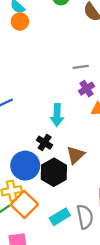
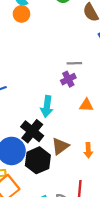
purple cross: (87, 89) -> (68, 79), moved
black cross: (45, 143) -> (32, 131), size x1.5

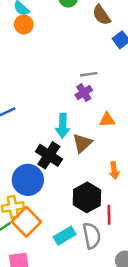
brown triangle: (60, 146) -> (82, 143), moved
black hexagon: (38, 160) -> (87, 197), moved

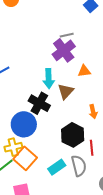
purple cross: (84, 93) -> (64, 50), size x1.6

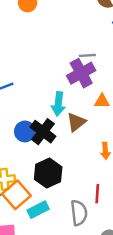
blue circle: (24, 124) -> (25, 131), moved, size x0.7
black hexagon: (73, 135) -> (48, 173), moved
cyan rectangle: (57, 167) -> (38, 210), moved

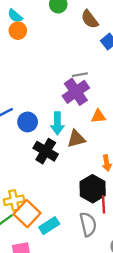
brown triangle: (76, 122) -> (76, 139), turned 30
blue circle: (25, 131) -> (28, 122), moved
black hexagon: (48, 173) -> (93, 189), moved

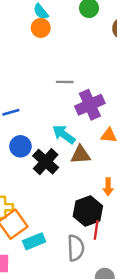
gray line: (80, 75) -> (65, 82), moved
blue circle: (28, 122) -> (20, 146), moved
cyan arrow: (57, 123) -> (64, 134), turned 115

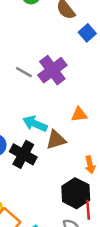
gray line: (65, 82) -> (24, 72), turned 42
purple cross: (90, 105) -> (52, 70), moved

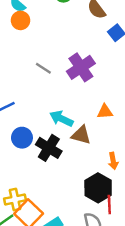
gray line: (24, 72) -> (43, 68), moved
brown triangle: (56, 140) -> (81, 135), turned 30

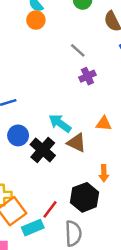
purple cross: (81, 67) -> (87, 76), size x0.6
gray line: (43, 68) -> (78, 50), moved
red line: (109, 205) -> (50, 209), moved, turned 30

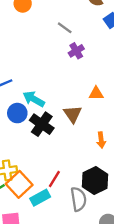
cyan arrow: (60, 123) -> (34, 99), moved
brown triangle: (77, 143) -> (73, 114), turned 36
black hexagon: (85, 197) -> (95, 181), moved

